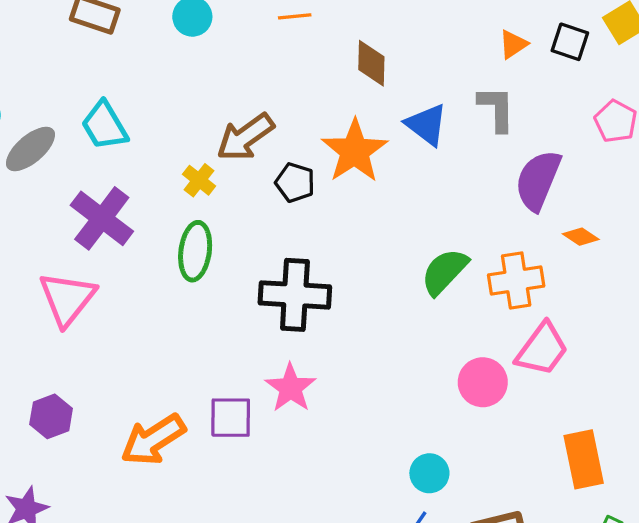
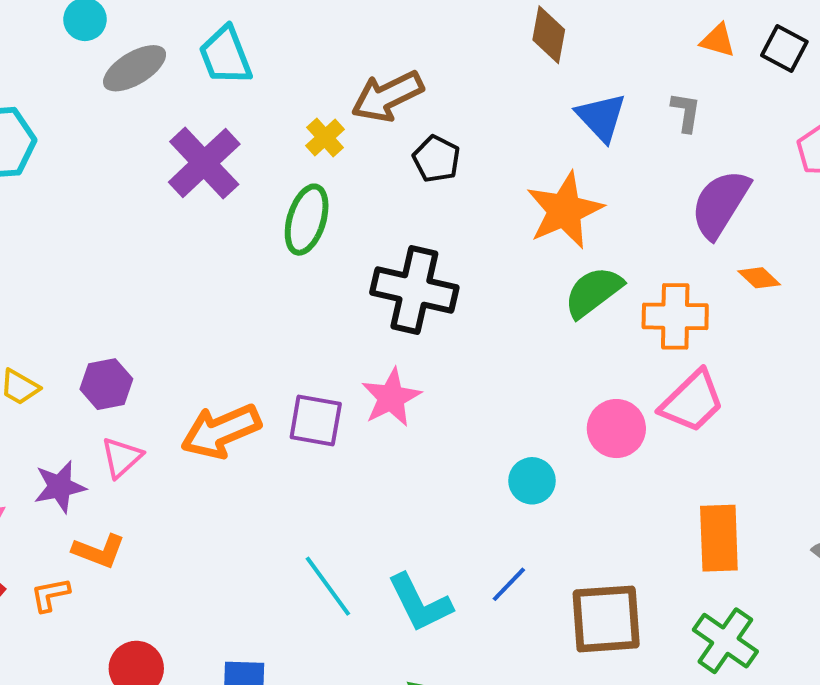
orange triangle: (513, 44) -> (718, 40), turned 40
gray L-shape: (497, 109) -> (686, 112), size x0.7
orange star: (355, 151) -> (565, 210), moved
pink triangle: (67, 298) -> (122, 457), moved, size x0.6
cyan circle: (429, 473) -> (532, 481), moved

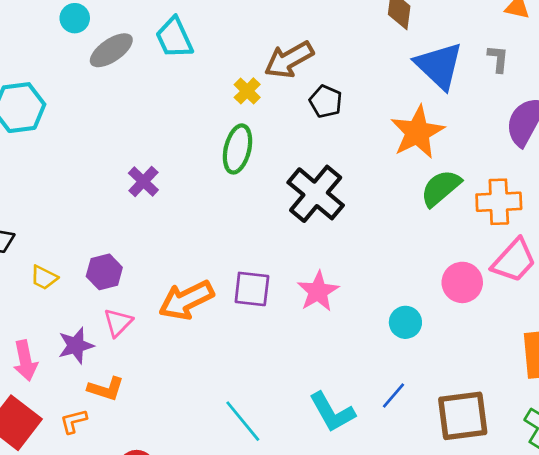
blue triangle: (601, 117) -> (439, 66), size x1.4
purple cross: (204, 163) -> (143, 182), moved, size x0.6
black cross: (414, 290) -> (316, 194), turned 30
pink star: (391, 397) -> (318, 291), moved
cyan line: (328, 586) -> (243, 421), moved

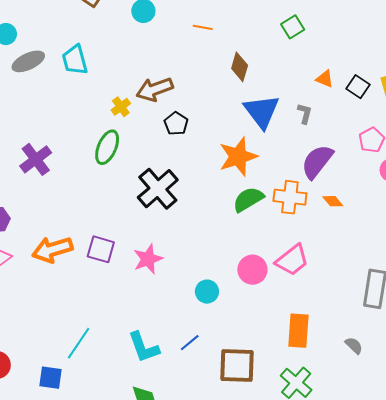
purple cross: (143, 182) -> (36, 159), size x1.4
orange cross: (499, 202) -> (290, 197), moved
cyan line: (243, 421) -> (79, 343), turned 64

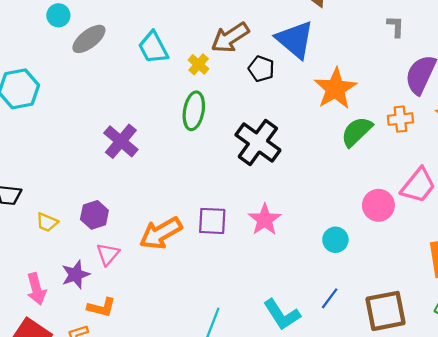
cyan trapezoid: (75, 60) -> (153, 48), moved
blue triangle: (262, 111) -> (295, 40), moved
orange cross: (290, 197) -> (400, 119), size x0.7

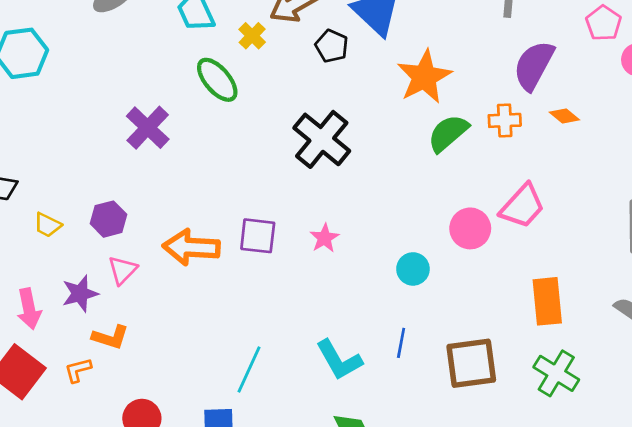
green ellipse: (194, 111) -> (217, 80), moved, turned -54
pink star: (265, 220) -> (325, 238), size x0.7
orange arrow: (161, 233) -> (191, 247), turned 30
blue line: (330, 298) -> (401, 343), turned -30

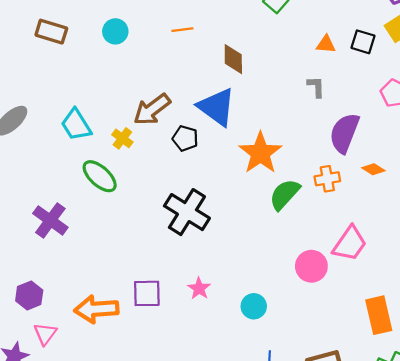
cyan circle: (413, 269) -> (254, 306), moved

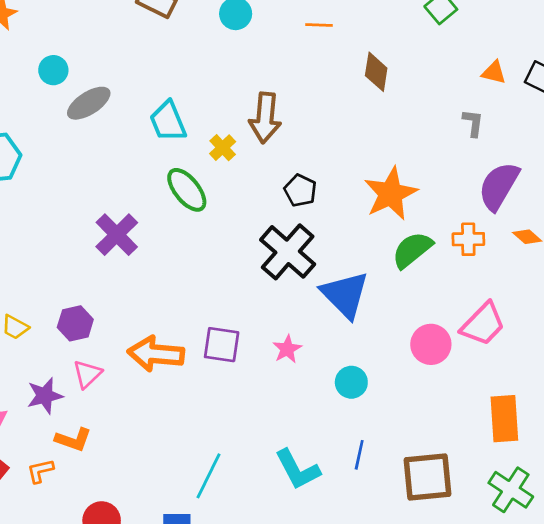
blue triangle: (217, 107) -> (345, 295), moved
brown arrow: (152, 109) -> (265, 118), turned -57
black pentagon: (185, 138) -> (300, 190), moved

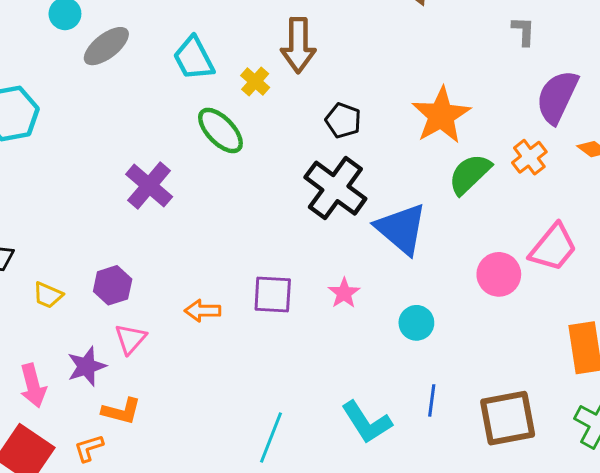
orange cross: (468, 239) -> (529, 157), turned -32
orange arrow: (156, 354) -> (203, 311), size x0.6

